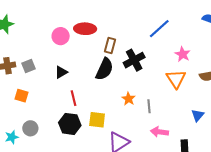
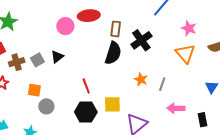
black triangle: (61, 72) -> (57, 57), moved
gray line: (149, 106) -> (162, 84), turned 32
gray circle: (30, 128) -> (46, 106), moved

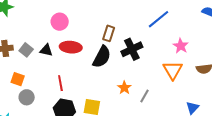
red ellipse: (89, 16) -> (71, 47), moved
black triangle: (57, 57) -> (46, 50), turned 40
gray square: (37, 60) -> (26, 50), turned -32
red line: (86, 86) -> (60, 83), moved

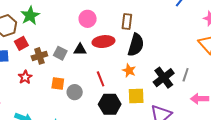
brown rectangle: (109, 33) -> (127, 22), moved
black cross: (132, 49) -> (164, 78), moved
orange star: (124, 88) -> (129, 71), moved
gray circle: (27, 97) -> (75, 92), moved

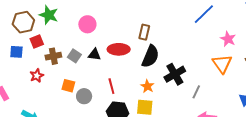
green star: (30, 16) -> (49, 15), turned -30
pink circle: (88, 19) -> (87, 24), moved
orange star: (129, 71) -> (147, 86), moved
black cross: (164, 78) -> (175, 74), moved

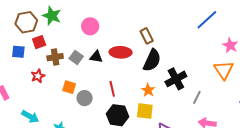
brown rectangle: (144, 32) -> (147, 36), turned -42

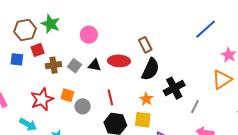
orange triangle: (224, 70) -> (222, 80), turned 30
red star: (38, 76) -> (42, 99), moved, size x1.6

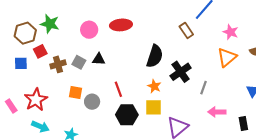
brown rectangle: (145, 45) -> (186, 30), moved
red ellipse: (119, 61) -> (121, 25), moved
red star: (42, 99) -> (36, 100), moved

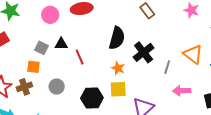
orange triangle: (227, 57) -> (193, 54), moved, turned -40
brown cross: (58, 64) -> (24, 87), moved
red line: (118, 89) -> (80, 57), moved
orange square: (76, 93) -> (33, 67), moved

